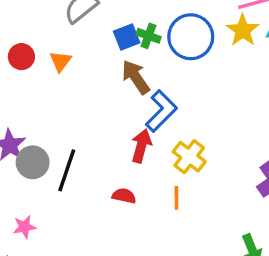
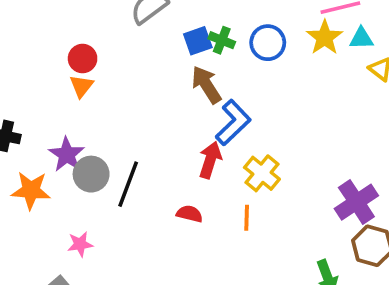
blue circle: (191, 37) -> (268, 43), size x0.7
orange triangle: (61, 61) -> (81, 86), moved

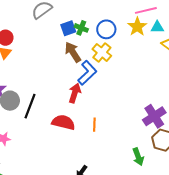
yellow cross: (262, 173) -> (102, 52), moved
red semicircle: (190, 214) -> (63, 122), size x1.6

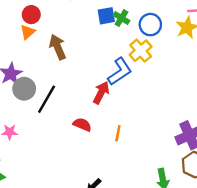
brown arrow: (73, 52) -> (58, 47), moved
red semicircle: (63, 122) -> (82, 125), size x0.7

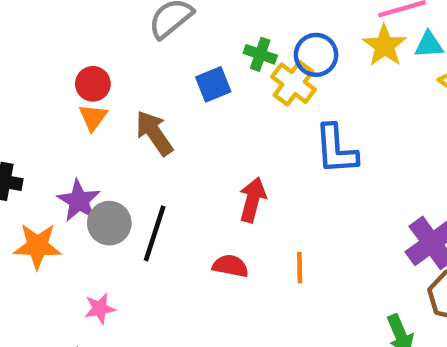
blue square: (106, 16) -> (213, 84), moved
yellow cross: (141, 51) -> (293, 83), moved
blue L-shape: (120, 71) -> (336, 149), moved, turned 132

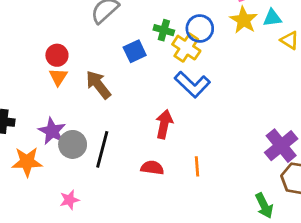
blue L-shape: (336, 149) -> (192, 84), moved, turned -39

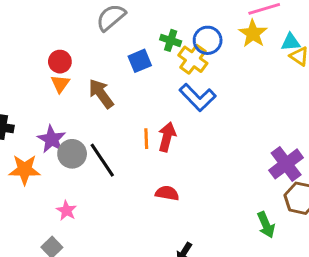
cyan triangle: (272, 18) -> (291, 42), moved
black line: (102, 149) -> (102, 160), turned -51
orange line: (197, 166) -> (146, 139), moved
red semicircle: (152, 168) -> (167, 193), moved
pink star: (69, 200) -> (66, 210), turned -30

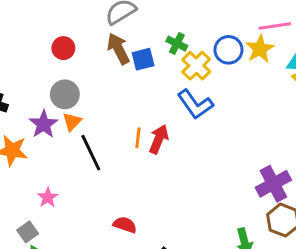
blue circle: (208, 40) -> (229, 50), moved
orange triangle: (60, 84) -> (72, 122), moved
brown arrow: (101, 94) -> (118, 49), moved
gray circle: (72, 154) -> (65, 94), moved
red semicircle: (167, 193) -> (125, 225), moved

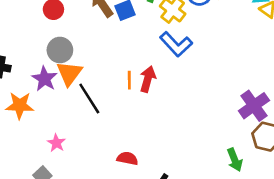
orange triangle: (72, 122) -> (69, 73), size x1.5

